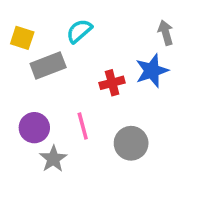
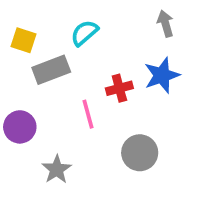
gray arrow: (166, 33) -> (165, 24), moved
pink line: (83, 126) -> (88, 114), moved
purple circle: (34, 128) -> (20, 127), moved

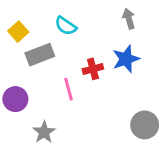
cyan semicircle: (84, 33) -> (66, 26), turned -105
yellow square: (23, 40) -> (18, 32), turned 30
gray circle: (140, 153) -> (145, 125), moved

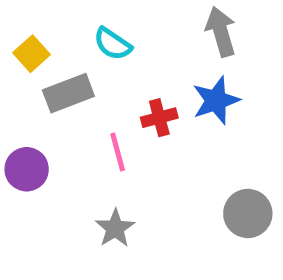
gray arrow: (129, 19) -> (221, 32), size x1.4
gray star: (44, 132) -> (115, 228), moved

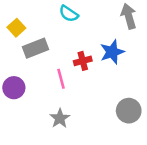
gray arrow: (221, 32) -> (129, 16), moved
cyan semicircle: (113, 44) -> (69, 14), moved

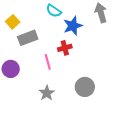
blue star: (112, 52) -> (73, 26), moved
gray circle: (129, 111) -> (85, 87), moved

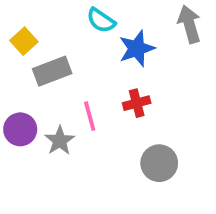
red cross: (65, 48) -> (137, 103), moved
gray star: (47, 93) -> (60, 141), moved

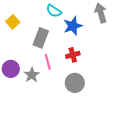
gray rectangle: (52, 71) -> (41, 38), moved, turned -48
gray circle: (159, 163) -> (75, 83), moved

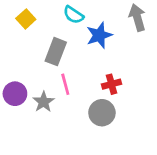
yellow square: (13, 22) -> (26, 19), moved
red cross: (73, 55) -> (111, 84), moved

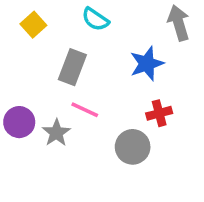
blue star: (99, 35) -> (147, 64), moved
pink line: (65, 84) -> (85, 110), turned -50
red cross: (111, 84) -> (159, 113), moved

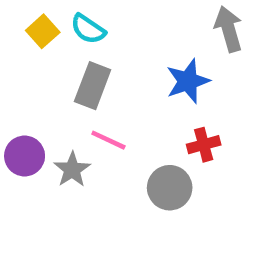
cyan semicircle: (95, 19) -> (88, 29), moved

